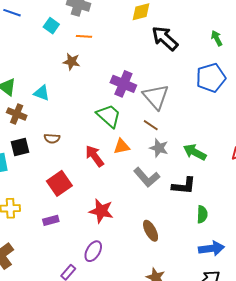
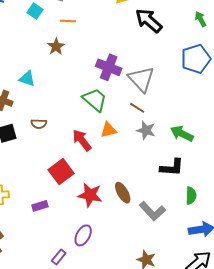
brown star: (71, 62) -> (56, 47), turned 30
gray L-shape: (147, 177) -> (152, 211), moved
red square: (59, 183) -> (61, 172), moved
brown ellipse: (151, 231) -> (123, 193), moved

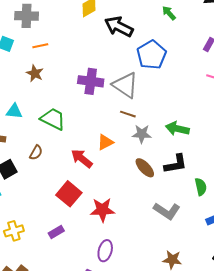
blue pentagon: (196, 59) -> (152, 55), moved
green trapezoid: (95, 100) -> (53, 119), moved
brown semicircle: (39, 124) -> (36, 153), turned -49
brown ellipse: (123, 193) -> (145, 168), moved

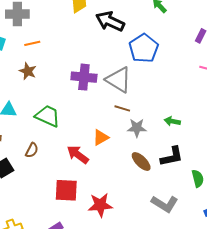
green arrow: (177, 129) -> (172, 121), size x0.7
red square: (69, 194) -> (66, 190), turned -35

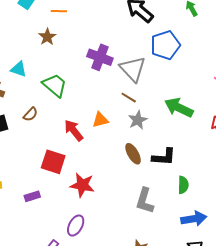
green arrow: (172, 121) -> (179, 108), moved, size x1.8
gray star: (137, 128) -> (138, 120), turned 30
gray L-shape: (165, 204) -> (145, 201), turned 60

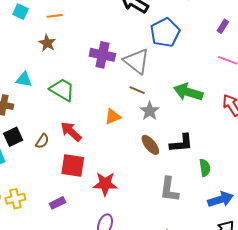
brown semicircle: (30, 114) -> (42, 141), moved
red arrow: (74, 130) -> (71, 132), moved

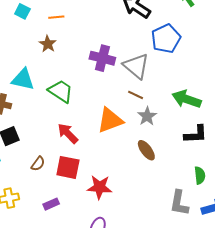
cyan triangle: (24, 80) -> (23, 79), size x1.4
orange triangle: (113, 117) -> (110, 120), size x1.6
brown semicircle: (42, 141) -> (38, 164), moved
black L-shape: (181, 143) -> (196, 134), moved
gray L-shape: (169, 189) -> (179, 203), moved

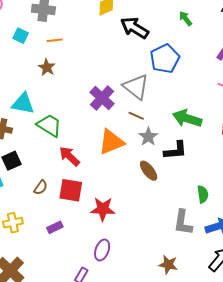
purple cross: (102, 58) -> (102, 98), moved, turned 30
green trapezoid: (61, 91) -> (49, 125), moved
black L-shape: (196, 134) -> (175, 151), moved

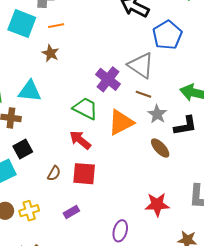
cyan square: (21, 36) -> (22, 24), size x1.8
green trapezoid: (49, 125) -> (85, 108), moved
red star: (103, 209) -> (157, 205), moved

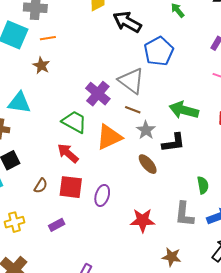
purple ellipse: (120, 231) -> (102, 195), moved

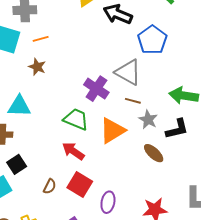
red square: (71, 187) -> (80, 184), turned 30
purple ellipse: (102, 195) -> (108, 202), moved

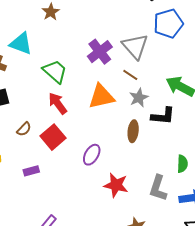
green trapezoid: (76, 119) -> (55, 71), moved
brown ellipse: (154, 153) -> (133, 131), turned 35
purple ellipse: (108, 202) -> (92, 155), moved

